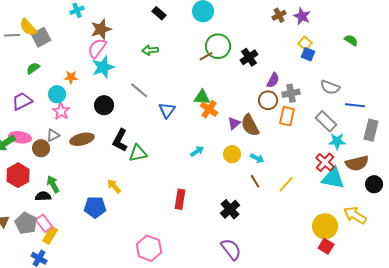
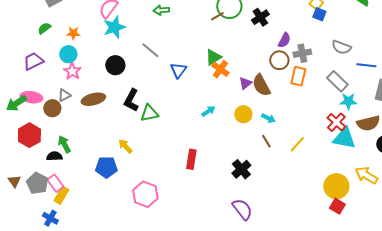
orange star: (71, 77) -> (73, 33), moved
green triangle: (202, 97) -> (213, 57), turned -36
pink hexagon: (149, 248) -> (145, 194), moved

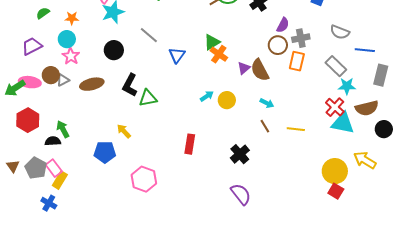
brown circle: (52, 108) -> (51, 75), moved
yellow circle: (243, 114) -> (227, 100), moved
yellow line: (297, 144) -> (296, 129), turned 54

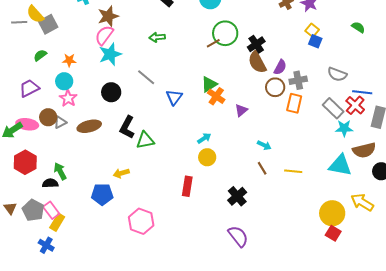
brown semicircle: (260, 70) -> (257, 62), moved
yellow circle: (227, 100) -> (207, 157), moved
red cross: (335, 107) -> (355, 105), moved
yellow arrow: (124, 131) -> (121, 173), turned -63

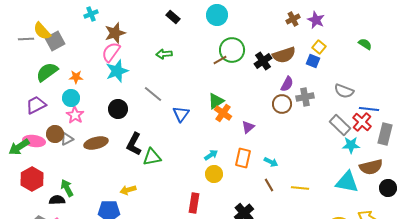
blue square: (315, 41) -> (313, 61), moved
green semicircle: (40, 55) -> (47, 72), size x1.6
brown semicircle: (257, 62) -> (284, 55), moved, turned -80
orange rectangle: (294, 103) -> (243, 158), moved

